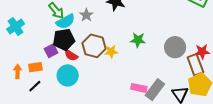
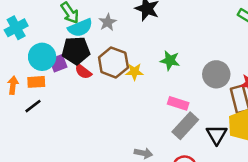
cyan circle: (68, 75) -> (42, 57), moved
pink rectangle: (139, 88) -> (178, 103), moved

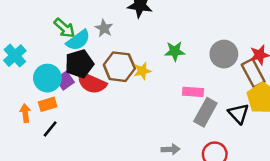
red semicircle: (83, 72) -> (92, 83), size x1.6

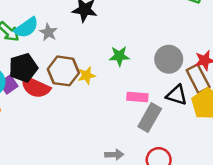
cyan semicircle: (78, 40) -> (26, 28), moved
black triangle: (239, 114) -> (177, 95), moved, turned -30

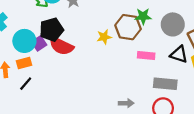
green star: (119, 56) -> (143, 16), moved
brown hexagon: (63, 71) -> (128, 27), moved
gray rectangle: (150, 118) -> (165, 84), moved, turned 65

